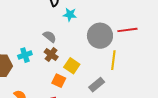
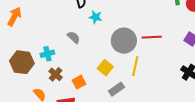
brown cross: (51, 54) -> (56, 74), moved
yellow square: (72, 66) -> (105, 68), moved
orange square: (59, 81) -> (79, 82), turned 32

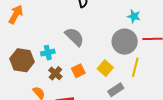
cyan star: (96, 17) -> (134, 16), moved
gray semicircle: (74, 37) -> (74, 37), size x1.5
orange square: (79, 82) -> (78, 71), moved

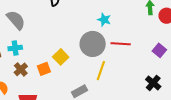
gray semicircle: (74, 37) -> (16, 20), moved
yellow square: (105, 68) -> (61, 57), moved

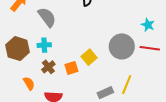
cyan star: (104, 20) -> (148, 25), moved
yellow line: (101, 71) -> (127, 84), moved

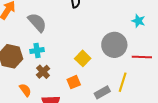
red line: (150, 48) -> (142, 57), moved
orange square: (71, 68) -> (74, 82), moved

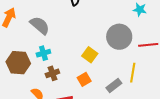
brown cross: (43, 72) -> (52, 73), turned 32

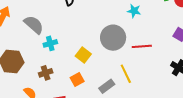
cyan cross: (43, 53) -> (50, 43), moved
yellow line: (133, 73) -> (126, 74), turned -36

